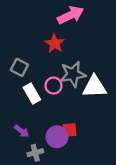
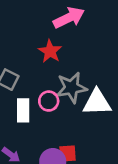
white rectangle: (32, 94) -> (23, 110), turned 30

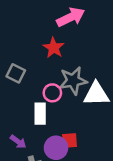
white rectangle: (23, 110) -> (40, 114), moved

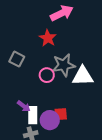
white rectangle: (40, 114) -> (33, 115), moved
purple arrow: (18, 142) -> (24, 106), moved

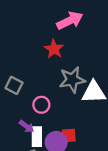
gray square: (17, 59) -> (14, 85), moved
pink circle: (47, 75) -> (41, 105), moved

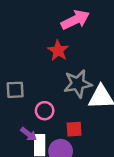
gray square: (14, 85) -> (15, 90), turned -30
red square: (69, 136) -> (74, 129), moved

